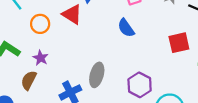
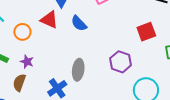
blue semicircle: (126, 28) -> (79, 23), moved
purple hexagon: (140, 85) -> (121, 62), moved

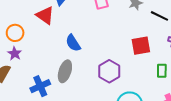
blue semicircle: (79, 23) -> (73, 43), moved
orange circle: (22, 32) -> (15, 33), moved

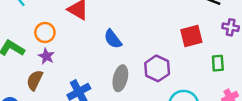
gray ellipse: (65, 71) -> (120, 78), moved

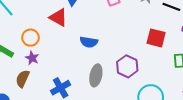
red square: (191, 36) -> (156, 38), turned 30
blue semicircle: (113, 39) -> (89, 42), turned -42

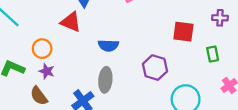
gray ellipse: (96, 75) -> (105, 80), moved
brown semicircle: (23, 79) -> (39, 96), turned -54

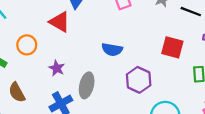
blue semicircle: (108, 45) -> (112, 49), moved
purple star: (47, 71) -> (57, 68), moved

